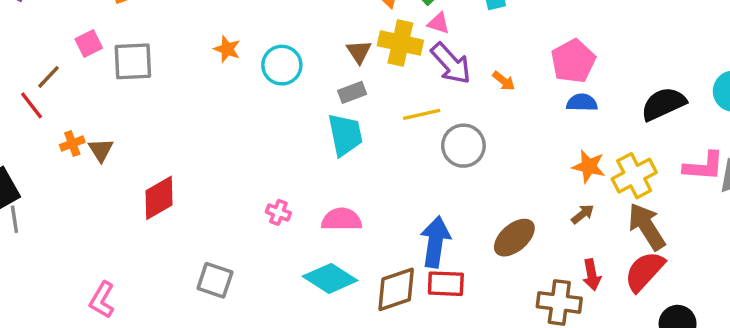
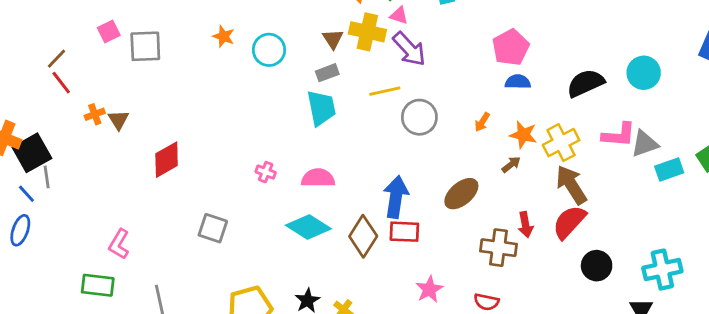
brown line: (48, 77) -> (57, 59), moved
orange arrow: (504, 81) -> (482, 122), moved, turned 84
brown arrow: (583, 214) -> (511, 164), moved
brown diamond: (396, 289) -> (363, 236), turned -39

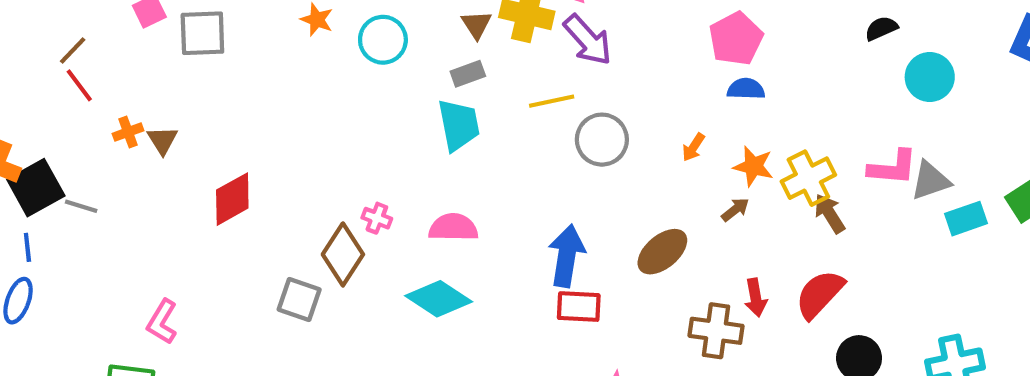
black semicircle: (586, 83) -> (881, 28), moved, size x0.6
gray line: (47, 177) -> (81, 206), moved, turned -65
brown arrow: (571, 185) -> (830, 214), moved, size x0.7
blue line: (26, 194) -> (27, 247), turned 36
brown diamond: (363, 236) -> (343, 254), moved

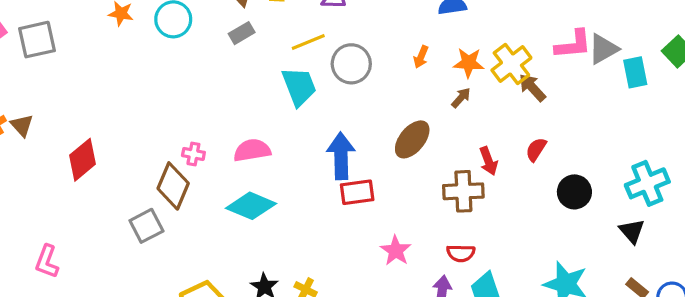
cyan trapezoid: (459, 125) -> (299, 86), moved
cyan rectangle: (966, 219) -> (635, 72), turned -72
red semicircle: (820, 294) -> (536, 149), size x0.6
gray square: (299, 300) -> (146, 226), turned -36

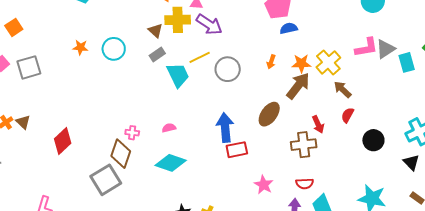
cyan trapezoid: (299, 86) -> (178, 75), moved
brown arrow: (532, 88) -> (342, 89), moved
brown arrow: (461, 98) -> (298, 86), size x2.0
pink semicircle: (252, 150) -> (169, 128), size x0.6
gray square: (146, 226) -> (106, 180), size x1.4

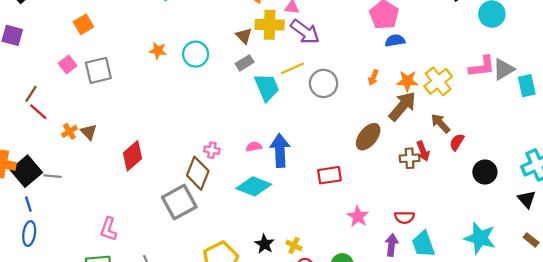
brown arrow: (342, 89) -> (440, 123), moved
blue arrow: (225, 128) -> (280, 150), moved
brown cross: (304, 145) -> (410, 158), moved, size x0.7

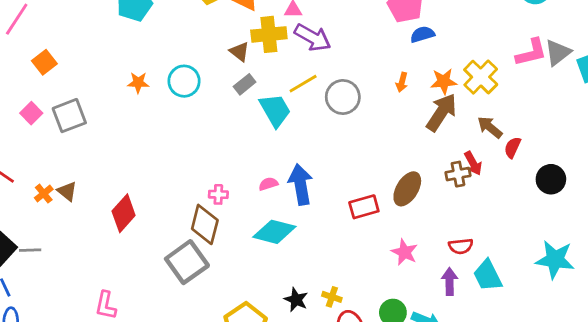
brown ellipse: (368, 137) -> (407, 189), moved

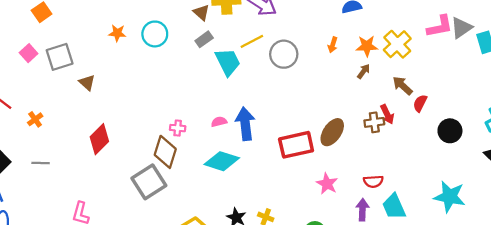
brown arrow: (441, 112) -> (364, 71), size x0.5
brown triangle: (67, 191) -> (87, 83), moved
red rectangle: (364, 207) -> (296, 145), size x1.4
gray line: (30, 250) -> (41, 163), moved

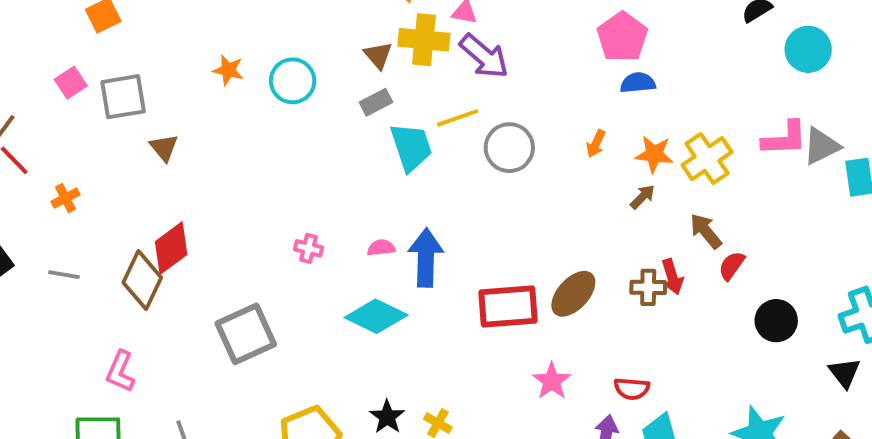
brown diamond: (165, 152) -> (142, 280), moved

